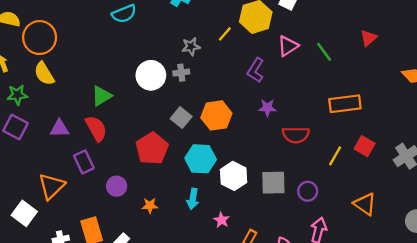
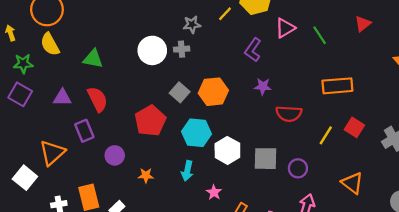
green triangle: (101, 96) -> (93, 59), moved, turned 40

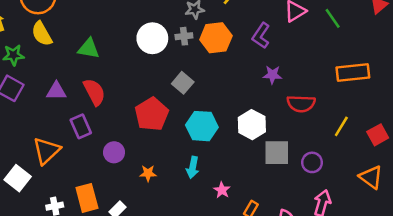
orange hexagon: (213, 92) -> (216, 38), moved
red square: (354, 127) -> (378, 135), moved, turned 30
white hexagon: (227, 150) -> (252, 125), moved

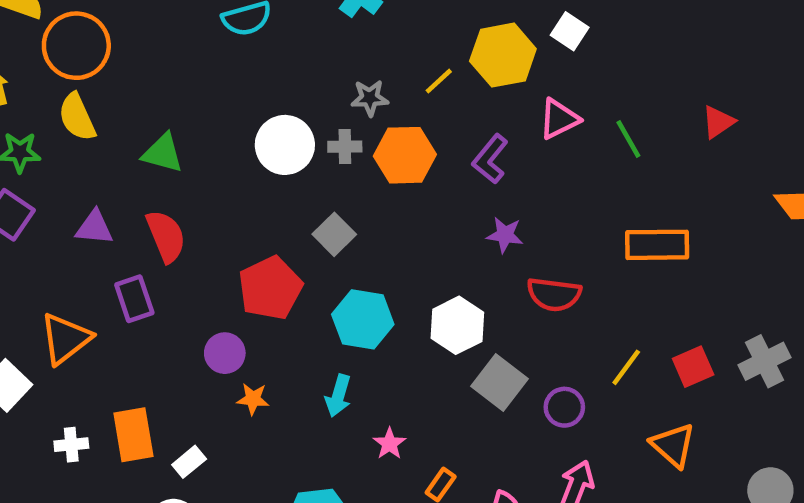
yellow line: (341, 126) -> (626, 367), moved
purple circle: (114, 152) -> (225, 353), moved
gray square: (277, 153) -> (500, 382), turned 32

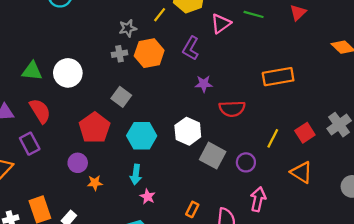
green line: (628, 139) -> (254, 14), moved, turned -36
white circle: (285, 145) -> (68, 73), moved
pink star: (389, 444) -> (148, 197), moved

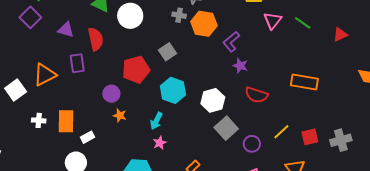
pink triangle: (221, 24) -> (273, 21), turned -36
purple L-shape: (191, 48) -> (231, 42), moved

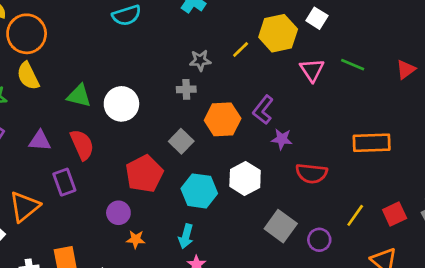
orange hexagon: (204, 24) -> (223, 119), moved
white hexagon: (213, 100) -> (245, 178), moved

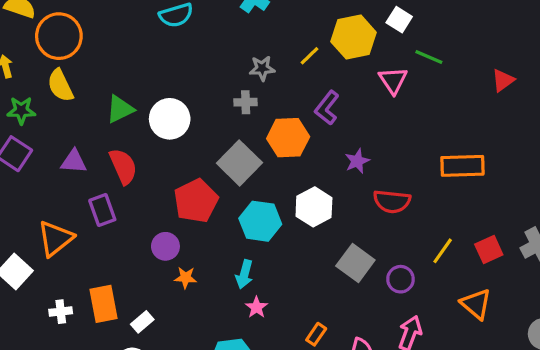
green line: (353, 65) -> (429, 57), moved
green triangle: (79, 96) -> (120, 109), turned -40
purple L-shape: (263, 110) -> (327, 108), moved
purple star: (282, 139) -> (357, 161), turned -30
gray square: (181, 141) -> (239, 163), size x1.5

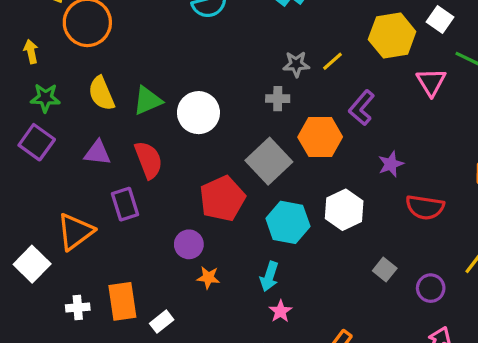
yellow line: (309, 56) -> (332, 61), moved
yellow semicircle: (60, 85) -> (101, 93), moved
gray square: (355, 263) -> (385, 269), size x0.6

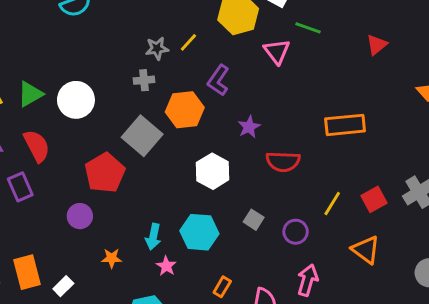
cyan hexagon: (288, 222) -> (199, 232), moved
orange star: (208, 278) -> (112, 258), moved

